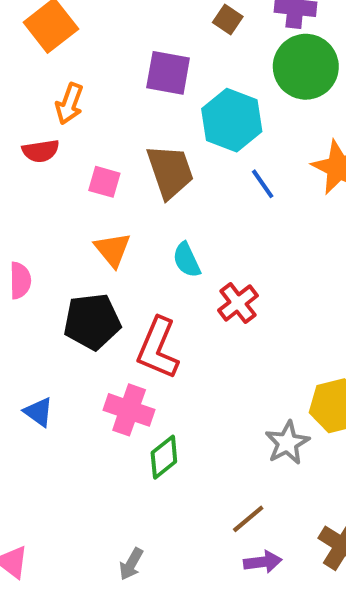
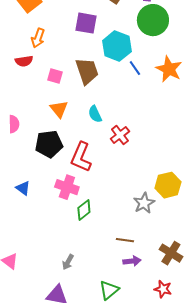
blue line: (263, 184) -> (135, 68), moved
brown line: (248, 519) -> (125, 240), turned 48

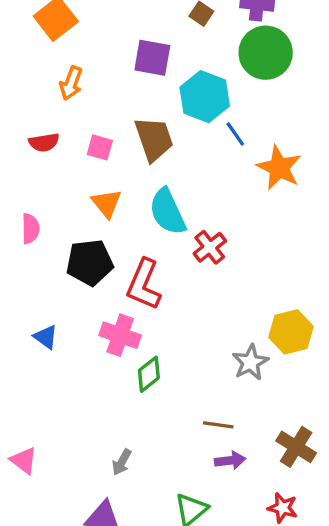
red semicircle: (24, 61) -> (44, 142), moved
orange star: (169, 69) -> (279, 168), moved
cyan semicircle: (95, 114) -> (167, 212), size x1.6

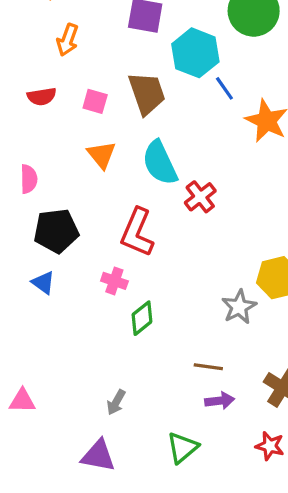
black pentagon: (90, 262) -> (56, 231), moved
pink cross: (120, 335) -> (114, 281), size x0.7
pink triangle: (24, 460) -> (22, 401), turned -36

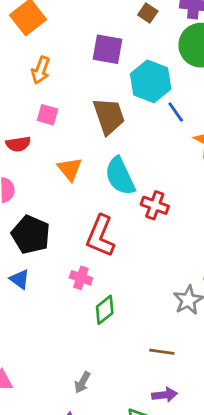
red semicircle: (42, 96) -> (18, 144), moved
pink square: (95, 101) -> (48, 115), moved
red cross: (200, 197) -> (155, 205), turned -32
black pentagon: (56, 231) -> (31, 235), turned 30
purple arrow: (220, 401) -> (165, 395), moved

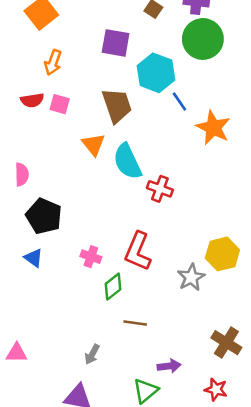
red semicircle: (18, 144) -> (32, 100), moved
orange triangle: (70, 169) -> (93, 145), moved
red L-shape: (100, 236) -> (138, 251), moved
brown line: (162, 352) -> (135, 323), moved

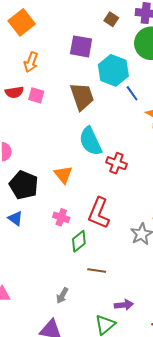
orange triangle: (93, 145) -> (63, 175), moved

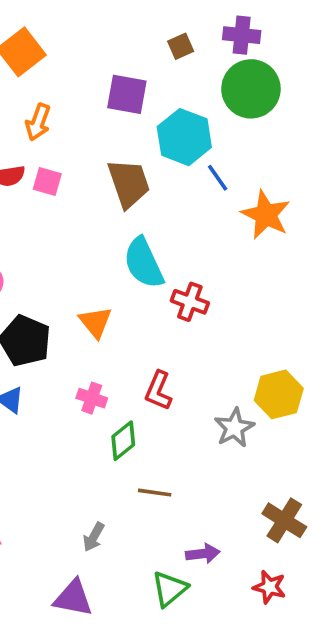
brown square: (111, 19) -> (181, 46), turned 32
red L-shape: (99, 213) -> (158, 391), size x0.7

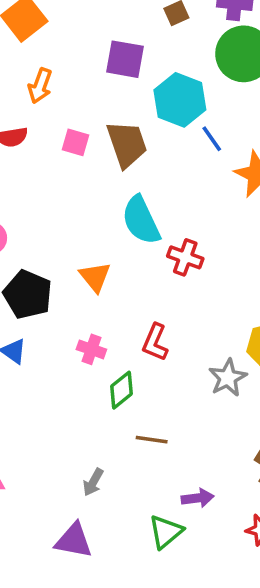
pink square: (47, 181) -> (75, 142), moved

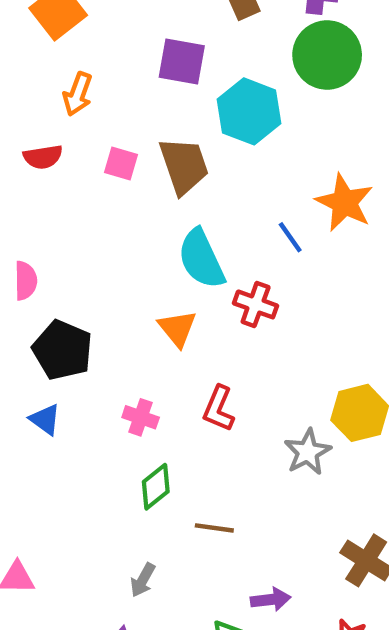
blue line: (212, 139) -> (290, 237), moved
orange triangle: (95, 277) -> (177, 328), moved
green diamond: (122, 390) -> (156, 487), moved

